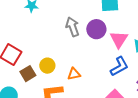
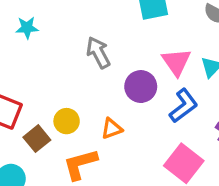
purple circle: (96, 29) -> (141, 87), moved

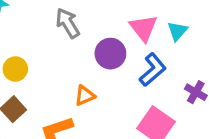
yellow circle: (67, 121) -> (15, 69), moved

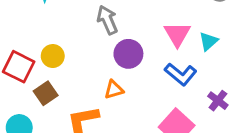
purple circle: (110, 54) -> (128, 54), moved
blue L-shape: (153, 70) -> (181, 74), turned 72

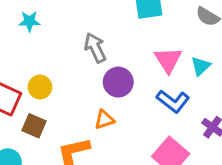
brown square: (46, 93) -> (34, 126), turned -30

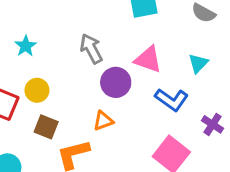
cyan star: (29, 21) -> (26, 46), moved, turned -30
pink triangle: (168, 60) -> (148, 60), moved, turned -36
brown square: (34, 126) -> (46, 127), moved

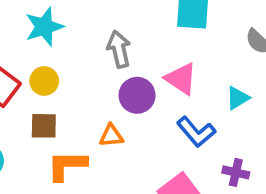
cyan star: (26, 46) -> (44, 27), size x1.5
purple cross: (213, 124) -> (236, 172), turned -35
brown square: (46, 127) -> (44, 126), turned -35

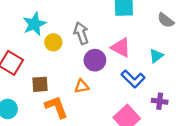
yellow circle: (44, 81) -> (53, 42), moved
orange L-shape: (67, 165) -> (56, 107), turned 75

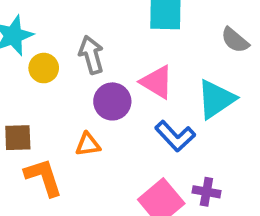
cyan triangle: (156, 56) -> (216, 99), size x1.6
purple cross: (160, 101) -> (206, 192), moved

